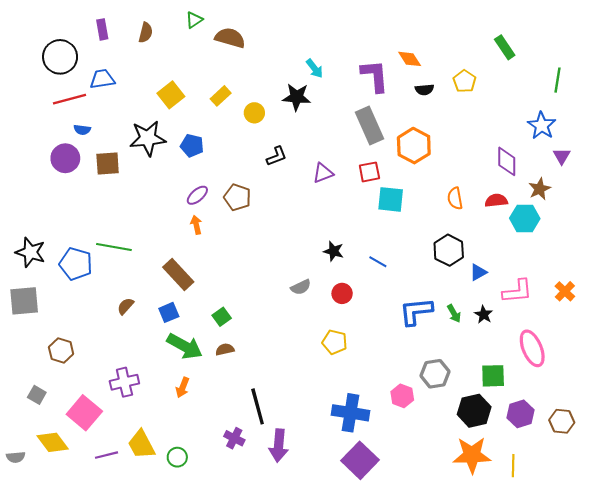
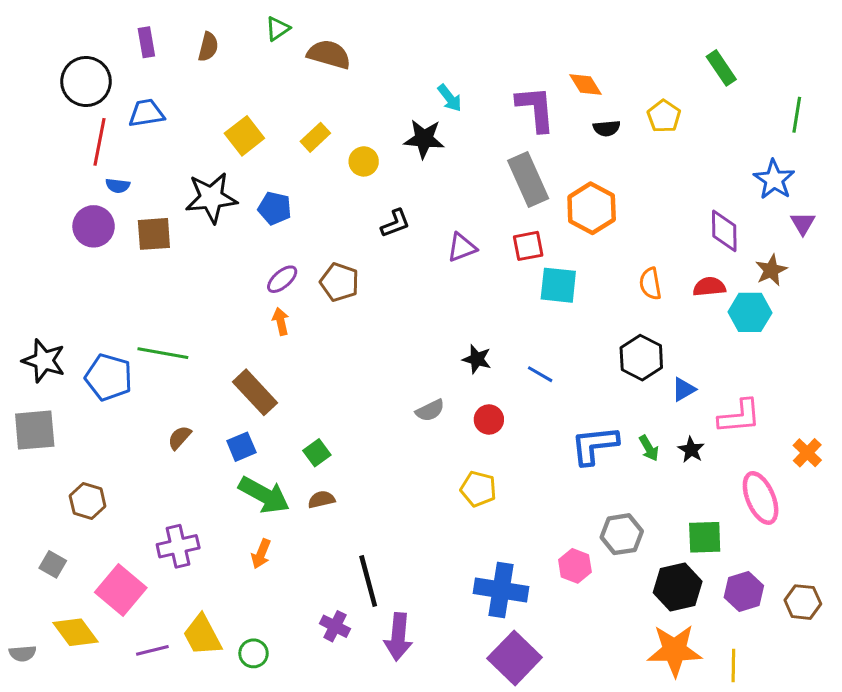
red line: (70, 99) -> (100, 142), turned -64
orange cross: (565, 291) -> (807, 453), moved

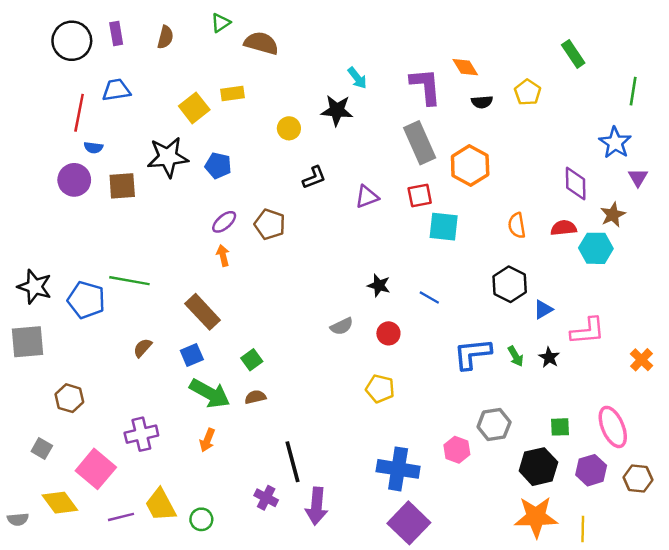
black circle: (86, 81) -> (72, 41), moved
yellow rectangle: (315, 137) -> (233, 94), moved, turned 35
pink ellipse: (761, 498) -> (613, 427), moved
green square: (705, 537) -> (560, 427), size x0.7

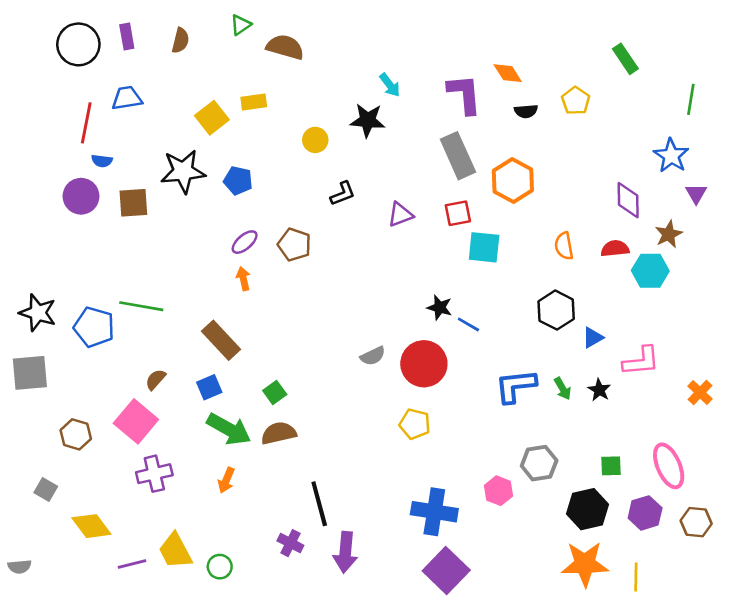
black star: (379, 285) -> (440, 307), moved
red circle: (388, 333) -> (424, 364), size x1.8
brown semicircle: (255, 397) -> (279, 433), size x1.5
pink square: (96, 469) -> (136, 421), moved
yellow diamond: (60, 503) -> (91, 526), moved

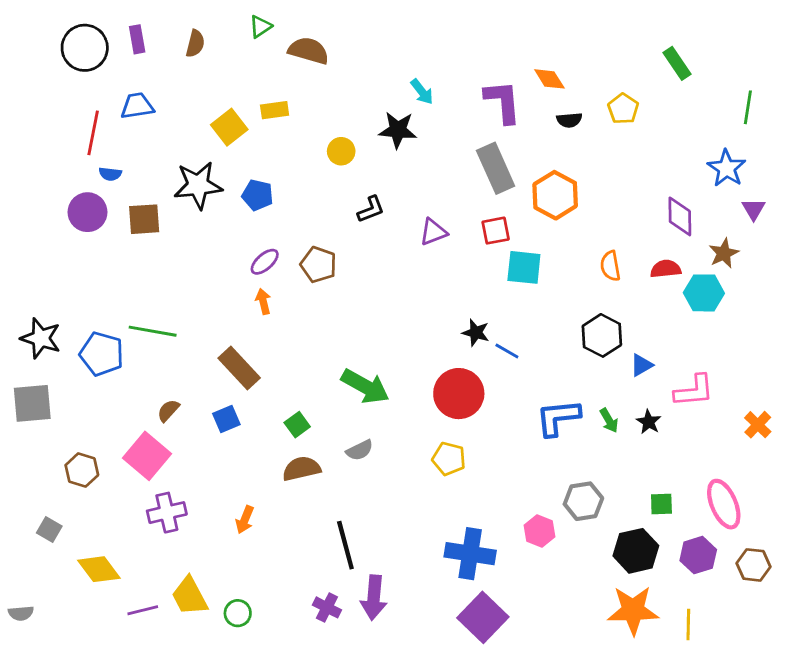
gray semicircle: (373, 356) -> (360, 450), moved
green arrow: (229, 429) -> (365, 386), moved
purple cross: (290, 543) -> (327, 607), moved

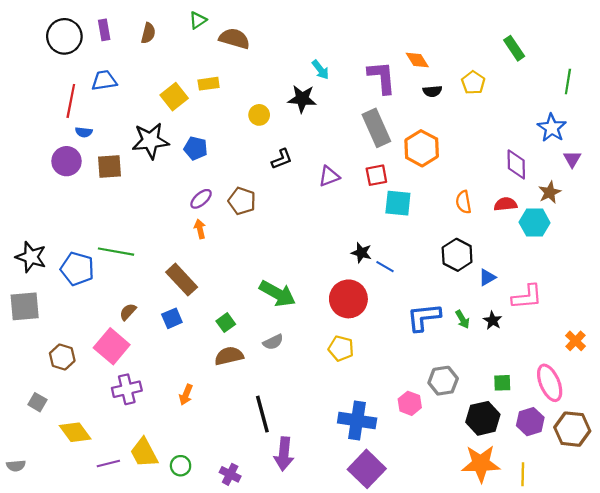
orange cross: (758, 425) -> (575, 341), moved
brown hexagon: (754, 565) -> (572, 429), size x1.4
purple cross: (327, 607) -> (230, 474), moved

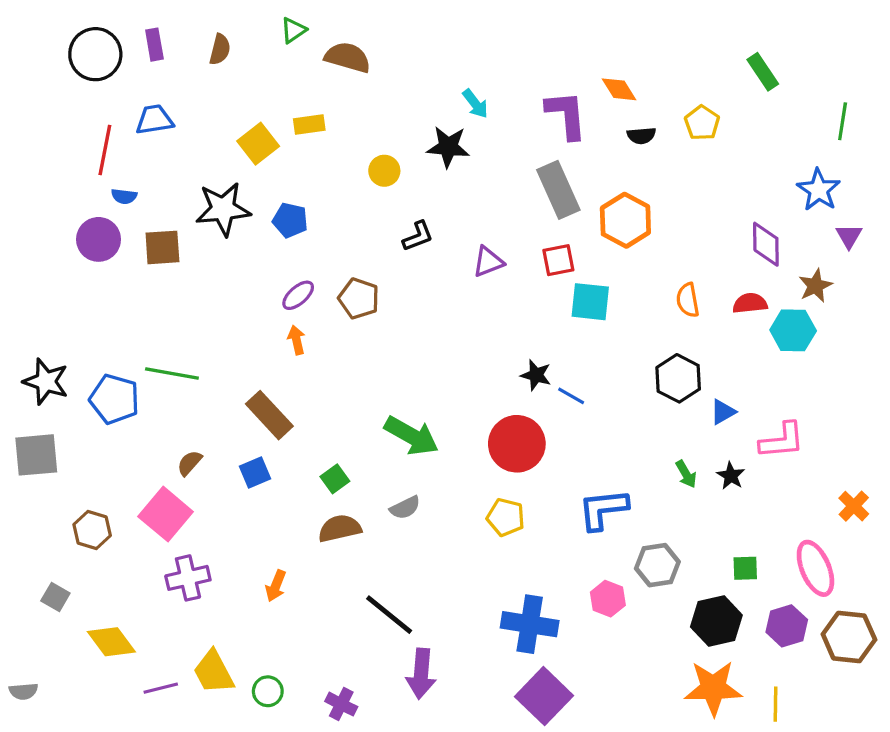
blue L-shape: (424, 317) -> (603, 509), moved
black line: (262, 414) -> (389, 615), turned -36

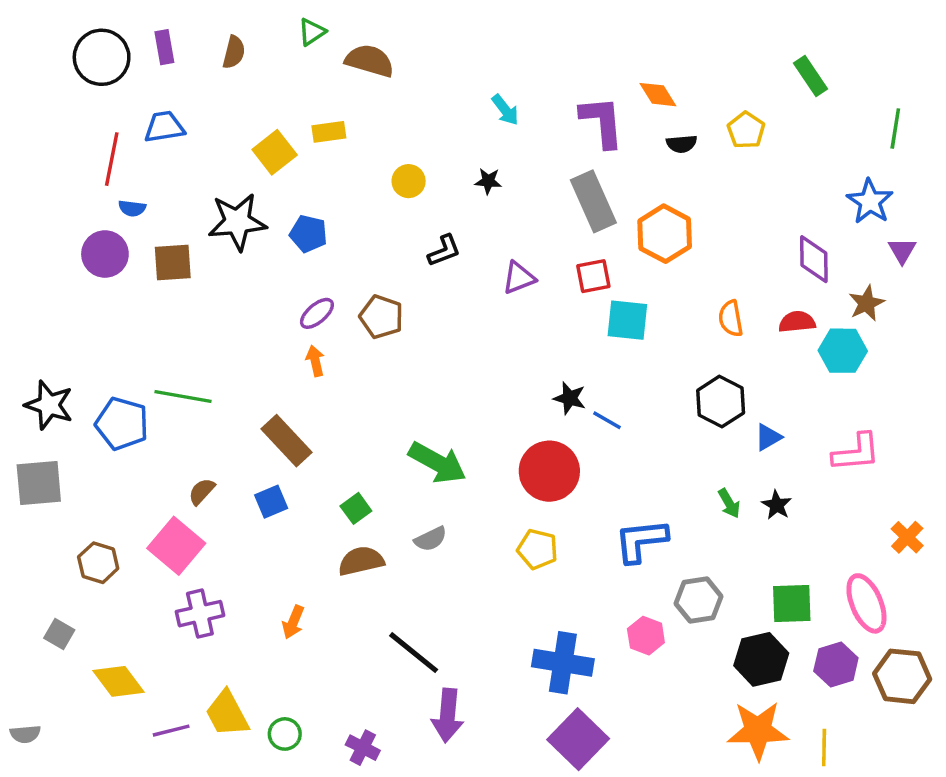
black star: (448, 147) -> (488, 181), moved, size x0.6
pink L-shape: (782, 441) -> (856, 452), moved
green square: (745, 568) -> (792, 603), size x1.5

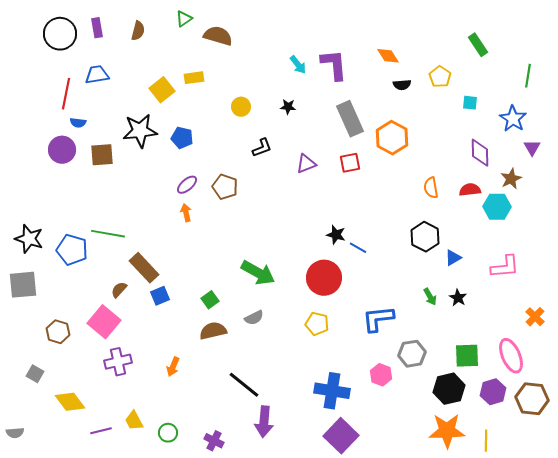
purple L-shape: (602, 122) -> (334, 65), moved
cyan square: (627, 320) -> (470, 103), moved, size x0.6
brown rectangle: (286, 441) -> (144, 268), moved
yellow trapezoid: (227, 714) -> (134, 421), size x0.7

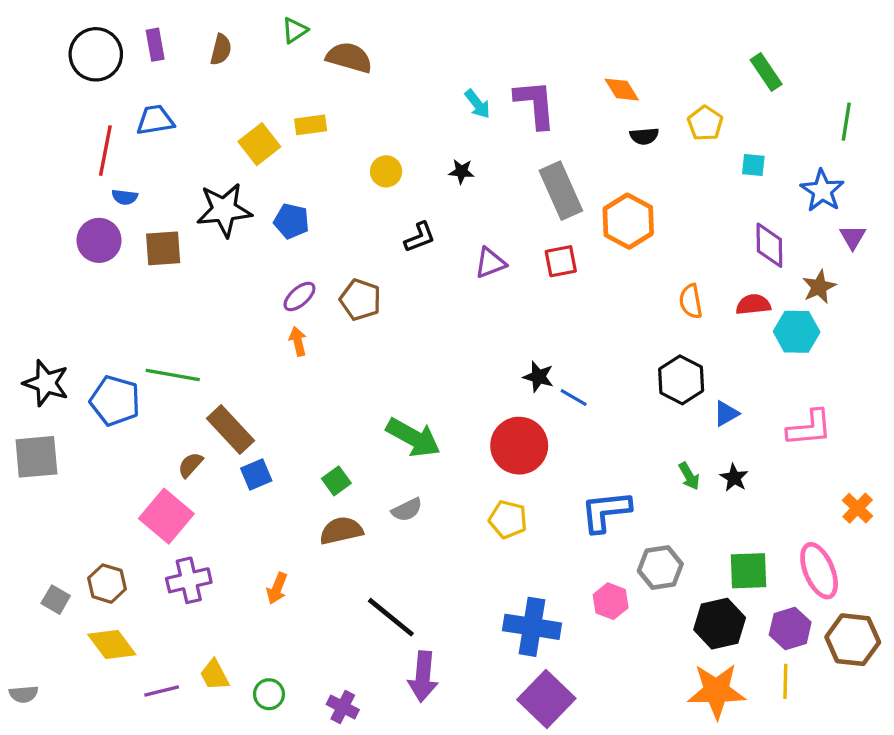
brown hexagon: (58, 332) -> (107, 584), moved
yellow line: (486, 441) -> (785, 681), moved

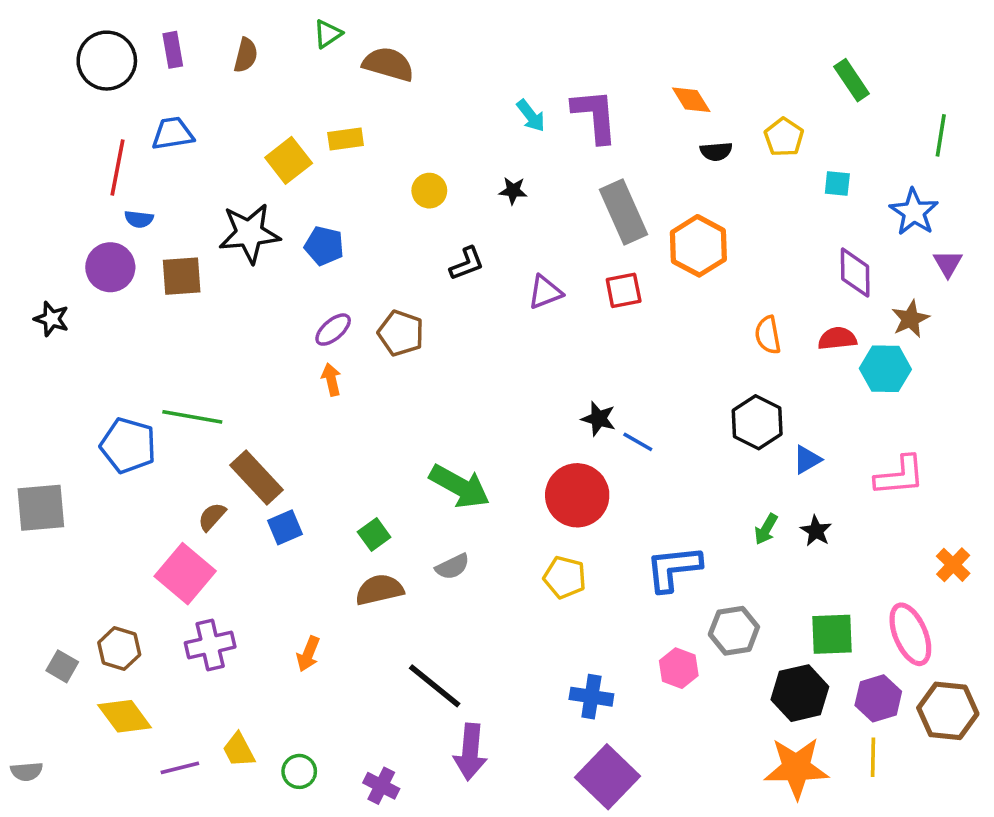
black star: (46, 383) -> (52, 319), moved, size x0.7
green arrow: (689, 476) -> (766, 529), turned 60
blue cross: (532, 627) -> (591, 697), size x0.7

